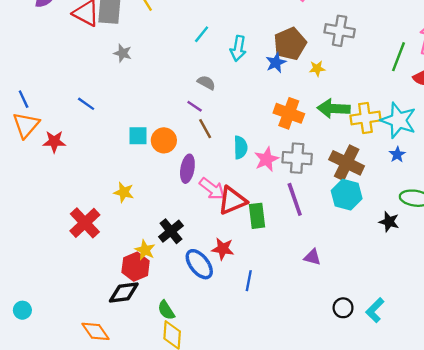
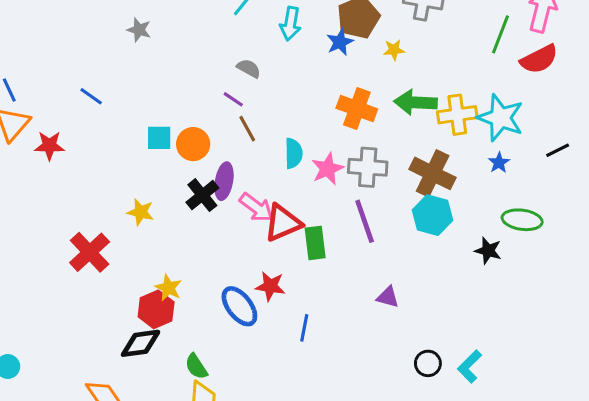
black cross: (171, 231) -> (202, 195), moved

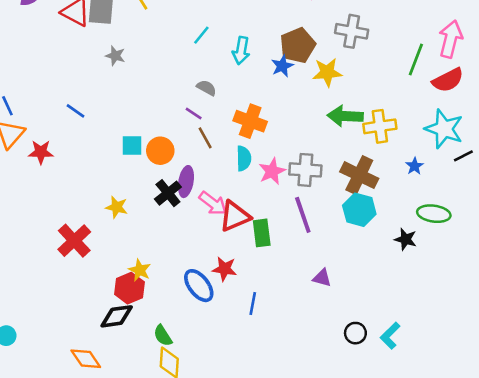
yellow star: (394, 50) -> (327, 72), size x1.6
orange cross: (357, 109) -> (250, 121), moved
cyan star: (501, 118) -> (444, 129), moved

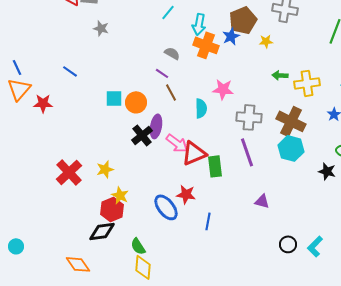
yellow star: (327, 72) -> (266, 41), size x0.6
green arrow: (345, 116) -> (280, 75), size x0.6
orange cross: (250, 121) -> (206, 45), moved
pink star: (272, 171) -> (223, 89), moved, turned 30
yellow star: (117, 207) -> (105, 169), moved, turned -30

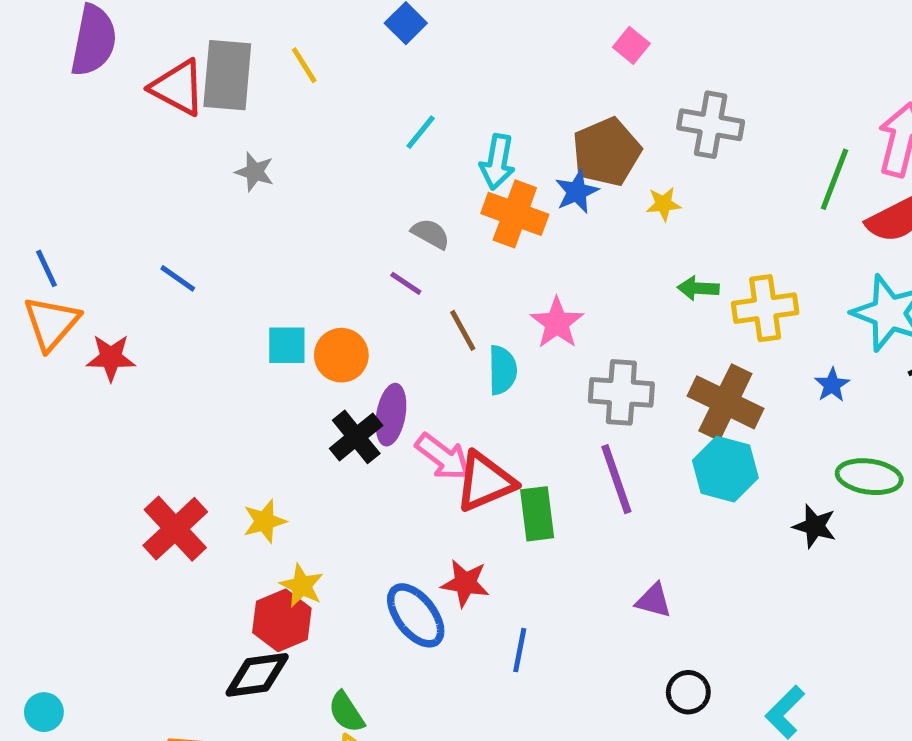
pink star: (223, 89) -> (557, 323), turned 30
brown line: (171, 92) -> (463, 330), moved
black circle: (288, 244) -> (688, 692), moved

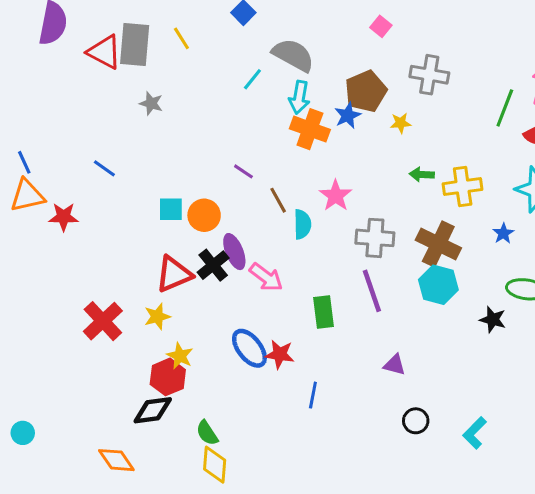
gray semicircle: (431, 234) -> (293, 55), moved, size x1.8
orange triangle: (51, 323) -> (27, 196), turned 36
purple ellipse: (391, 415) -> (234, 252), turned -32
red triangle: (485, 482) -> (174, 274), moved
blue ellipse: (416, 615) -> (249, 348), moved

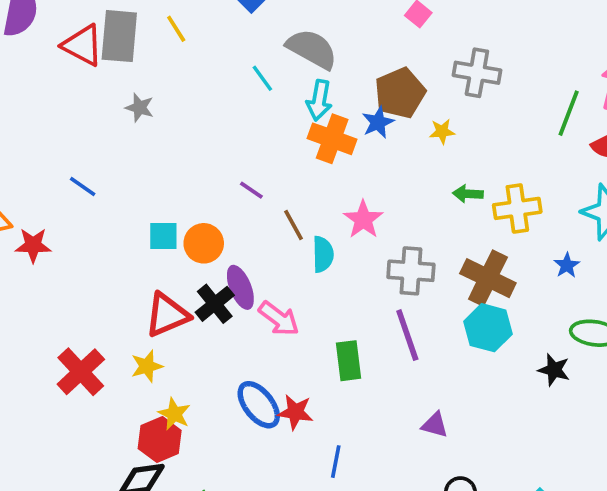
cyan line: (252, 79) -> (262, 78), turned -75

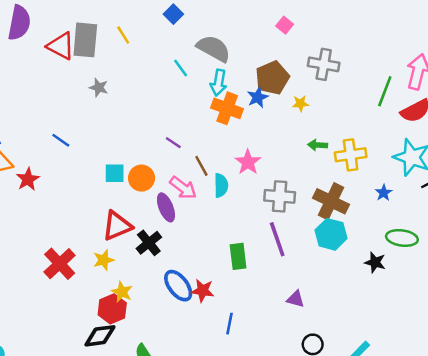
red star: (33, 245) -> (28, 179), turned -30
black cross: (215, 304) -> (149, 243), moved
pink arrow: (279, 319) -> (183, 188), moved

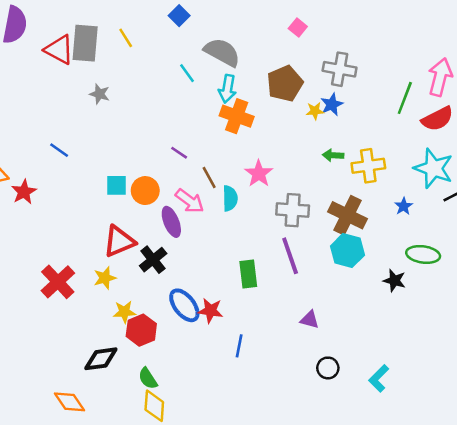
blue star: (258, 97) -> (332, 104), moved
yellow star: (122, 292) -> (124, 312), turned -30
red hexagon: (112, 309) -> (141, 330), moved

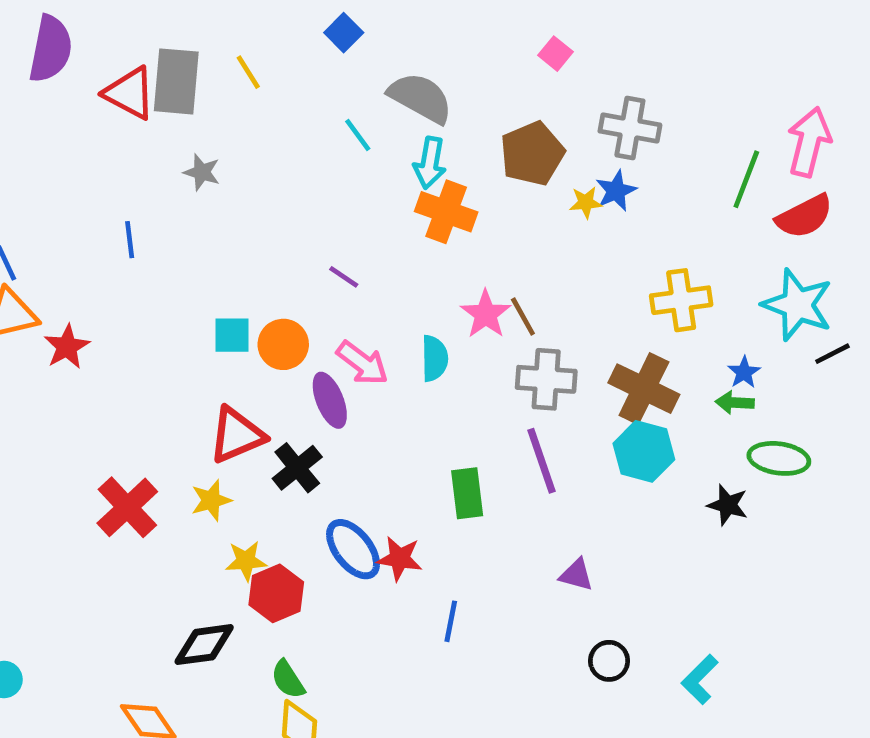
blue line: (59, 150) -> (130, 240), moved, turned 48
green arrow: (333, 155) -> (735, 403), moved
brown line: (209, 177) -> (523, 316), moved

